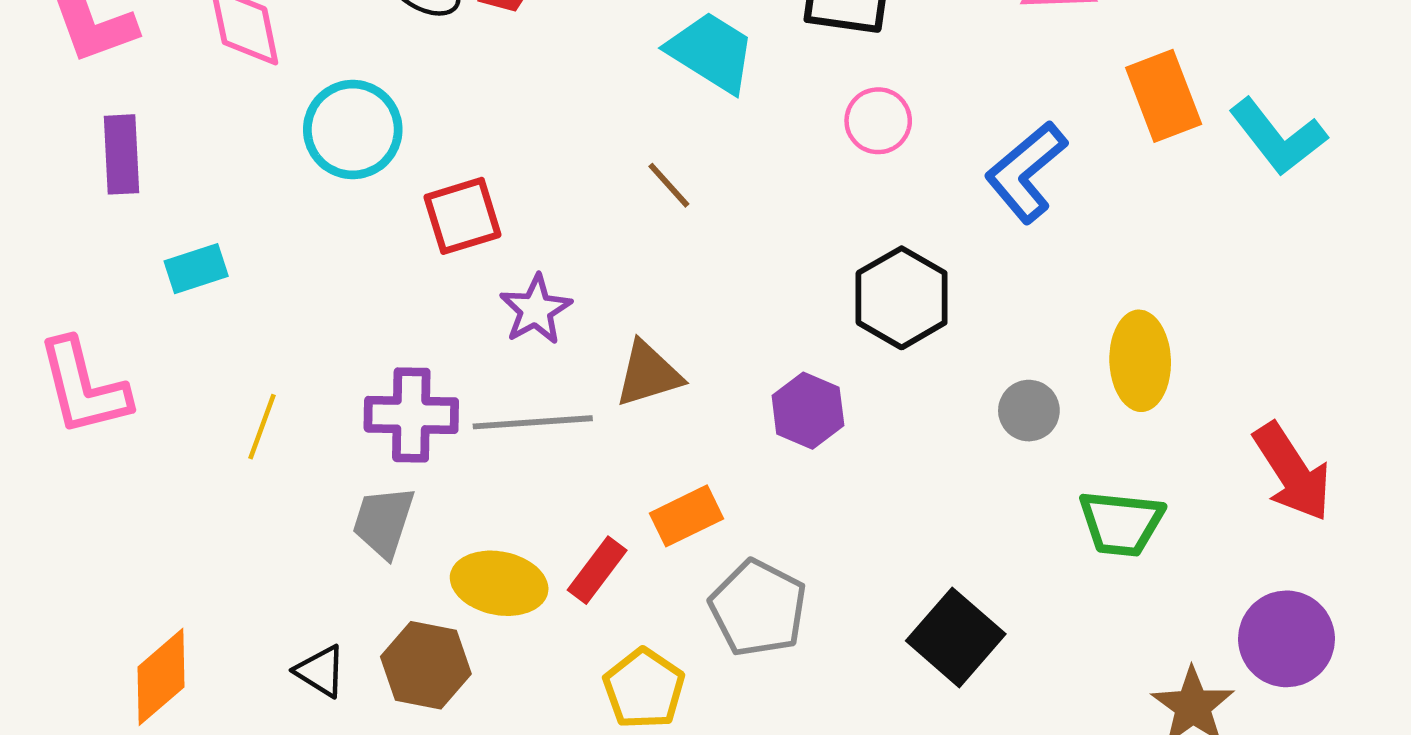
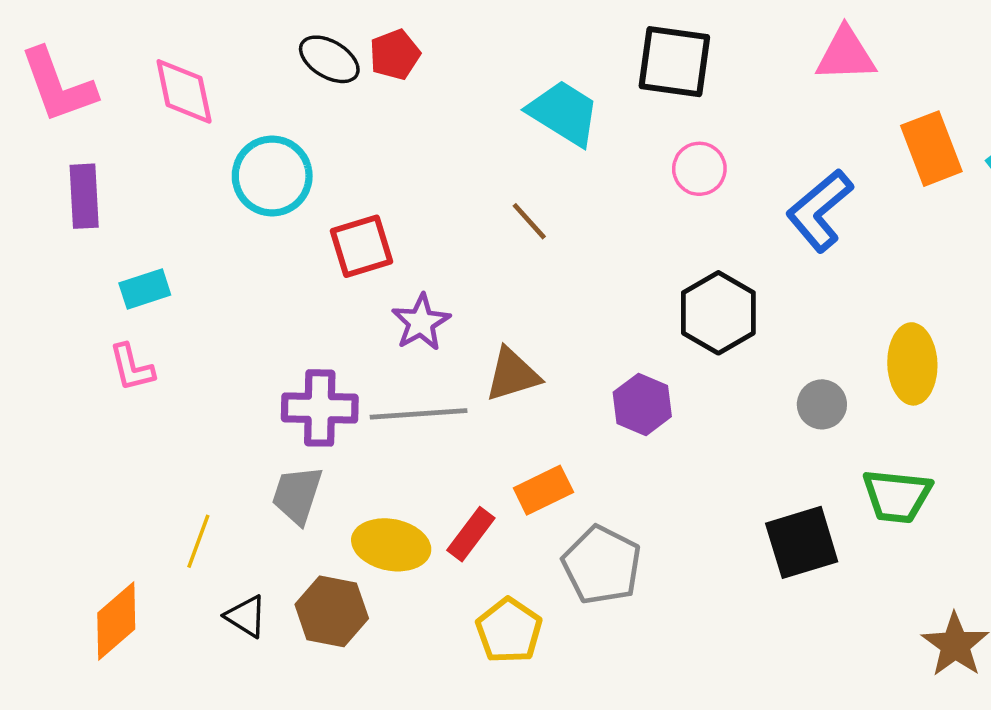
pink L-shape: (83, 387) -> (132, 368), moved, size x0.6
yellow line: (262, 427) -> (198, 541), moved
black square: (956, 637) -> (802, 542), moved, turned 32

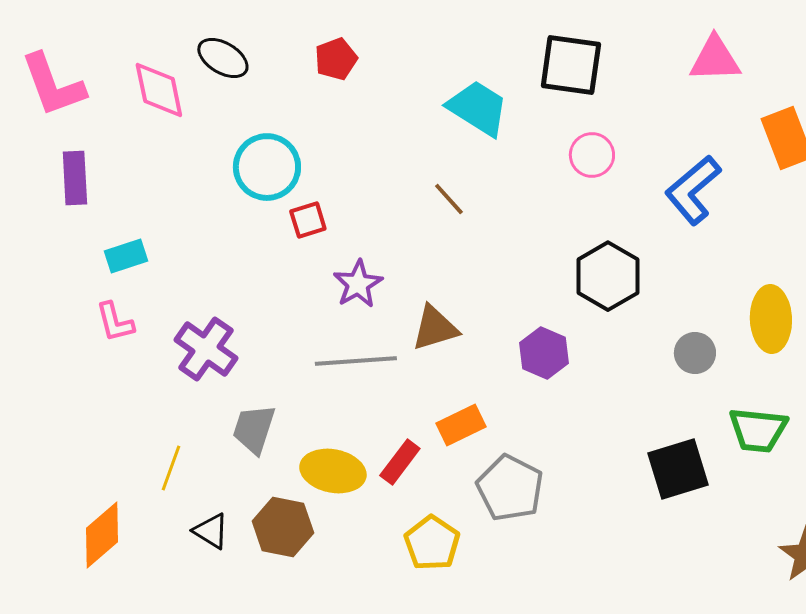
black ellipse: (329, 59) -> (223, 58), moved
cyan circle: (272, 176) -> (267, 167), moved
red square: (361, 246) -> (308, 220), size x0.7
purple cross: (320, 408) -> (206, 349), moved, turned 34

